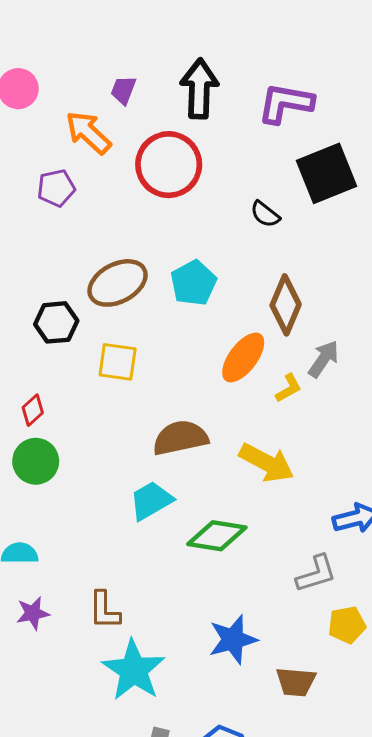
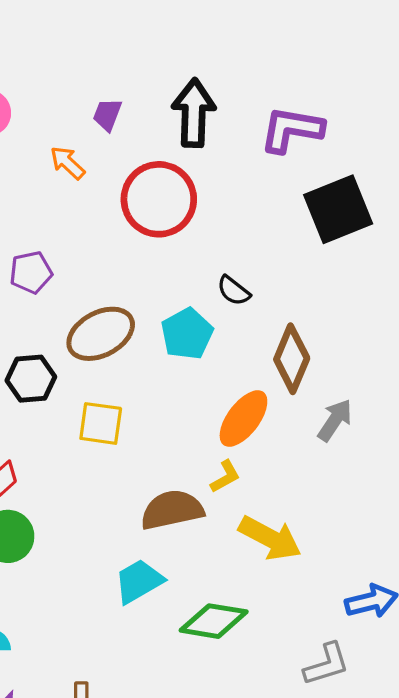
orange arrow: (88, 132) -> (67, 163), size x0.7
purple pentagon: (56, 188) -> (31, 272), moved
black semicircle: (265, 214) -> (234, 291), moved
yellow L-shape: (288, 388) -> (225, 477), moved

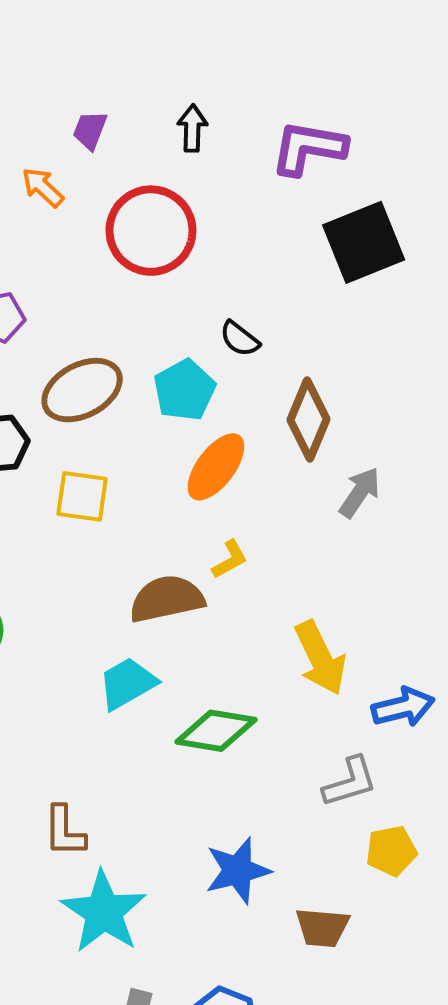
black arrow: (194, 113) -> (192, 128), size x0.6
orange ellipse: (243, 419) -> (216, 467), moved
yellow arrow: (270, 538) -> (320, 658), moved, turned 36

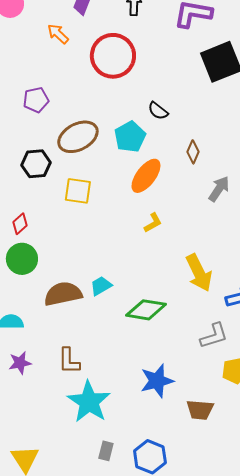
brown diamond: (309, 420) -> (193, 152), size x0.6
brown semicircle: (167, 599) -> (63, 294), moved
cyan trapezoid: (127, 683) -> (101, 286), size x0.7

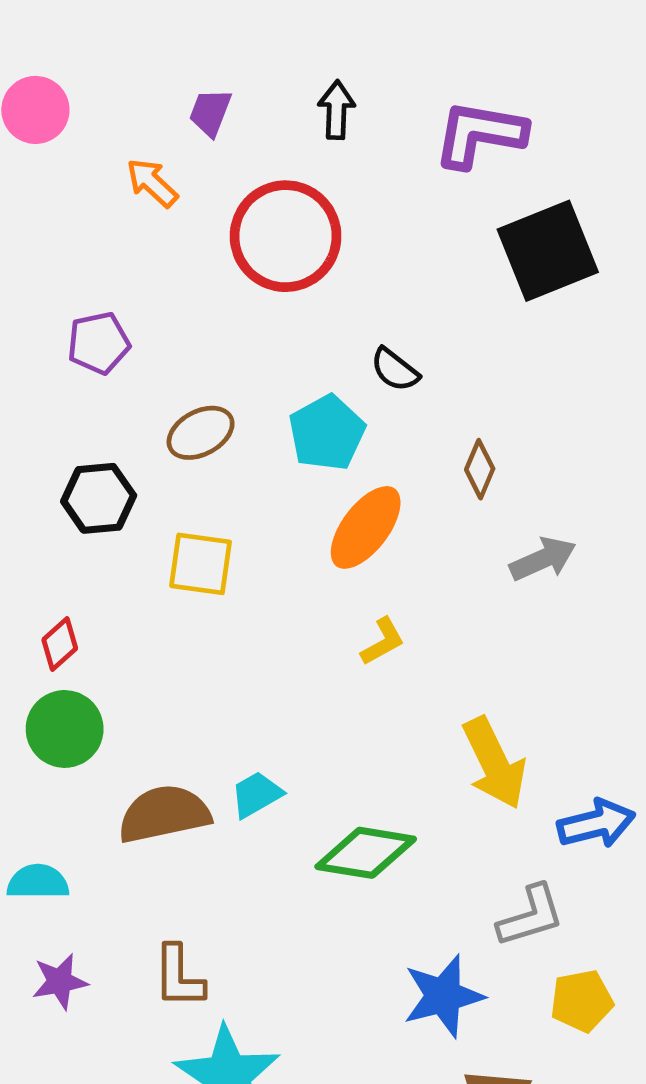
brown ellipse: (78, 137) -> (201, 433), size x0.7
gray arrow: (219, 189) -> (543, 559), turned 32
blue star: (157, 381) -> (443, 996), moved

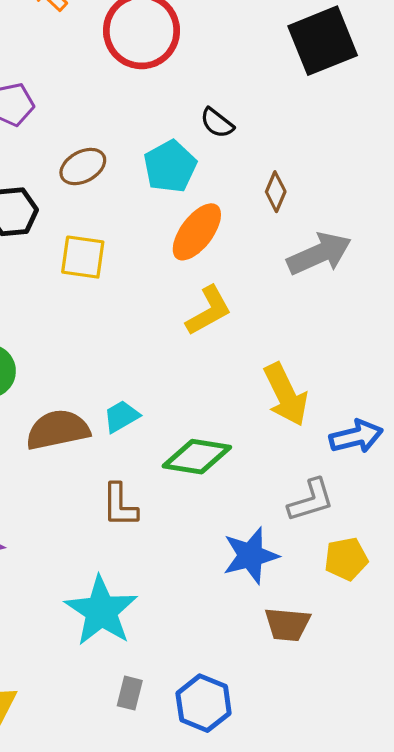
gray arrow: (543, 559) -> (319, 254), size x1.4
yellow L-shape: (383, 642) -> (209, 311), size x1.5
brown L-shape: (179, 977) -> (120, 505), moved

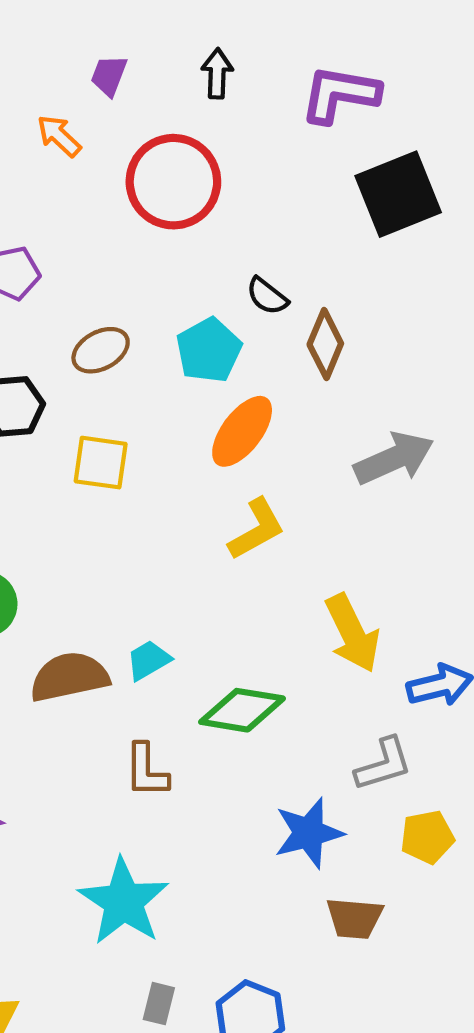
brown diamond: (276, 192) -> (325, 344), moved, size x1.4

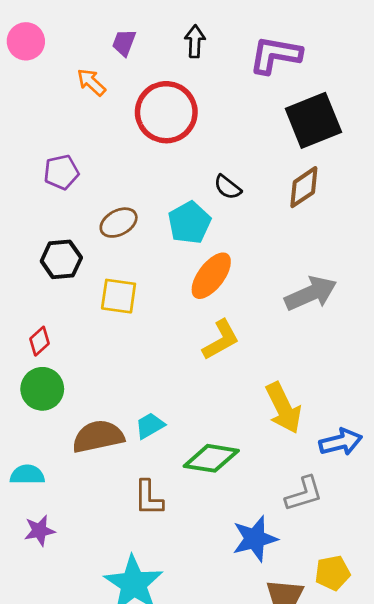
brown diamond: (325, 344) -> (304, 187), moved, turned 33
yellow pentagon: (427, 837) -> (333, 573), moved

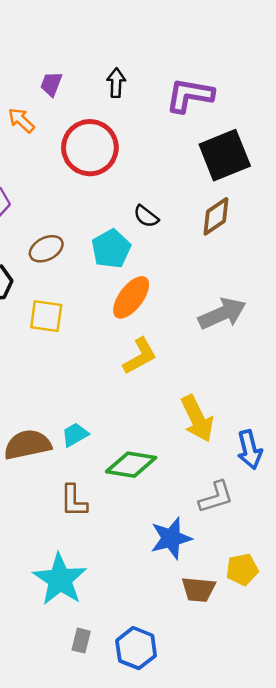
blue arrow: (341, 442) -> (250, 450), turned 90

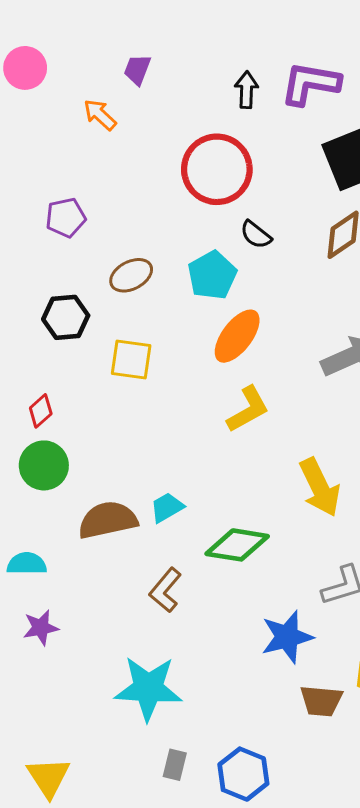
black arrow: (116, 83) -> (246, 90), moved
red circle: (90, 148) -> (217, 169), moved
brown L-shape: (74, 501) -> (165, 590), turned 40
cyan star: (60, 579) -> (148, 688), turned -30

